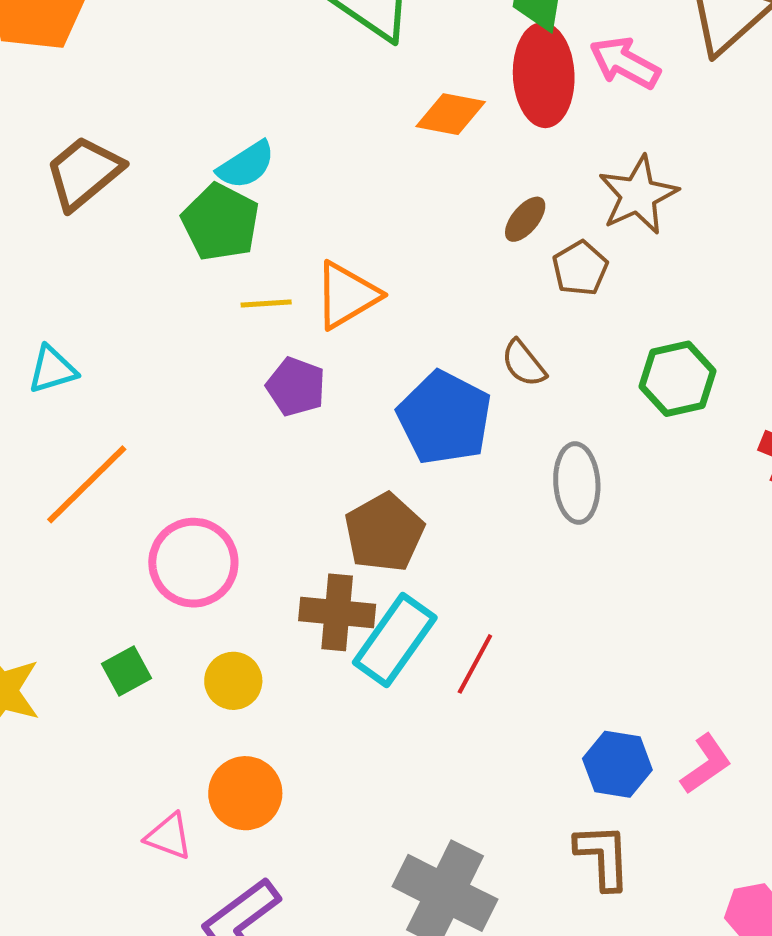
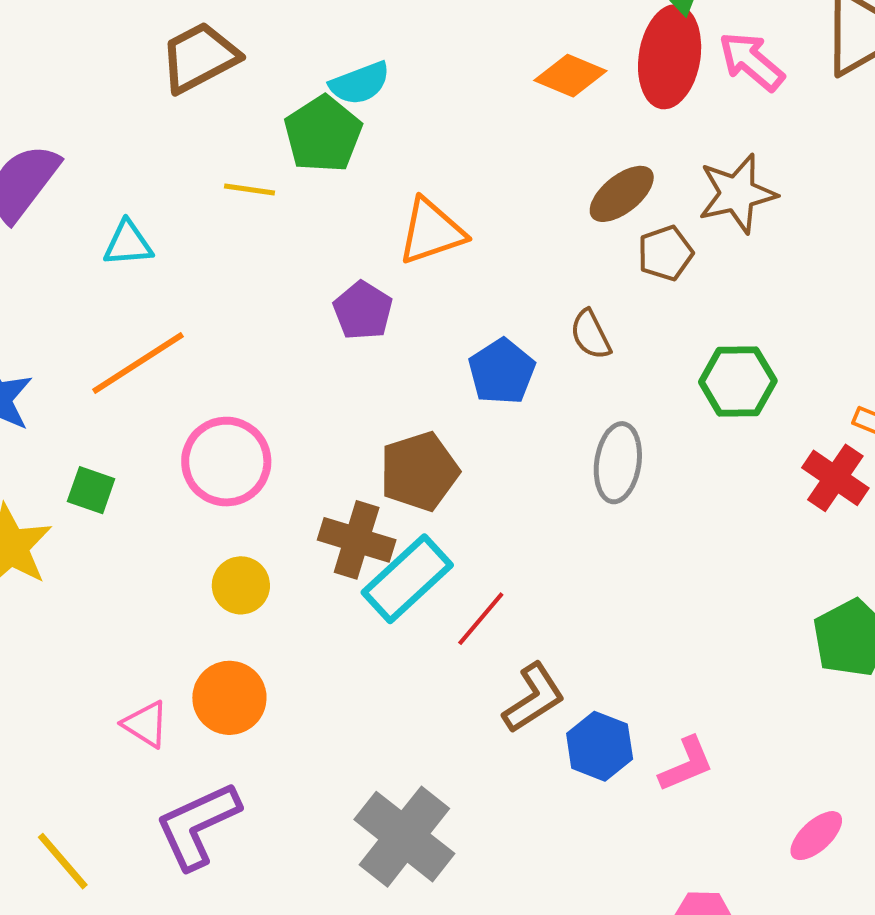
brown ellipse: (525, 219) -> (622, 194), size x1.4
yellow line: (266, 304) -> (250, 189), moved
blue pentagon: (444, 418) -> (502, 372), size x0.7
green square: (126, 671) -> (91, 490), moved, turned 36
brown L-shape: (603, 857) -> (534, 698), moved, turned 48

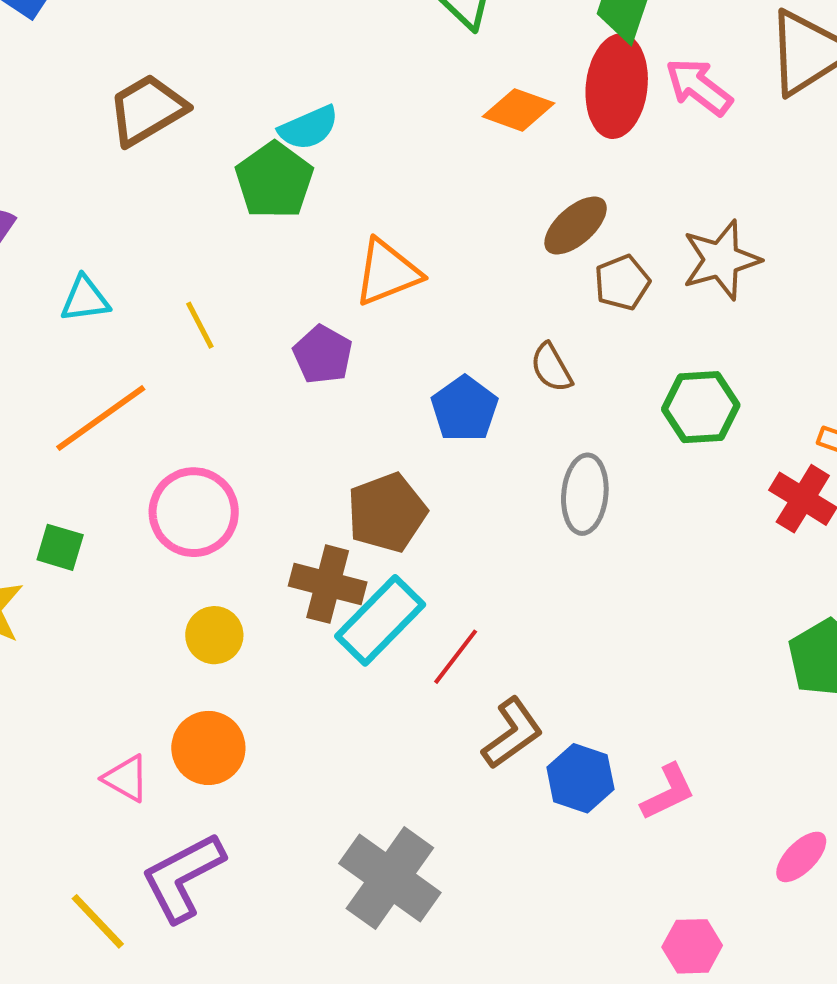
yellow line: (250, 189) -> (200, 325), moved, turned 57
brown star: (737, 194) -> (721, 260), moved
yellow line: (63, 861) -> (98, 921), moved

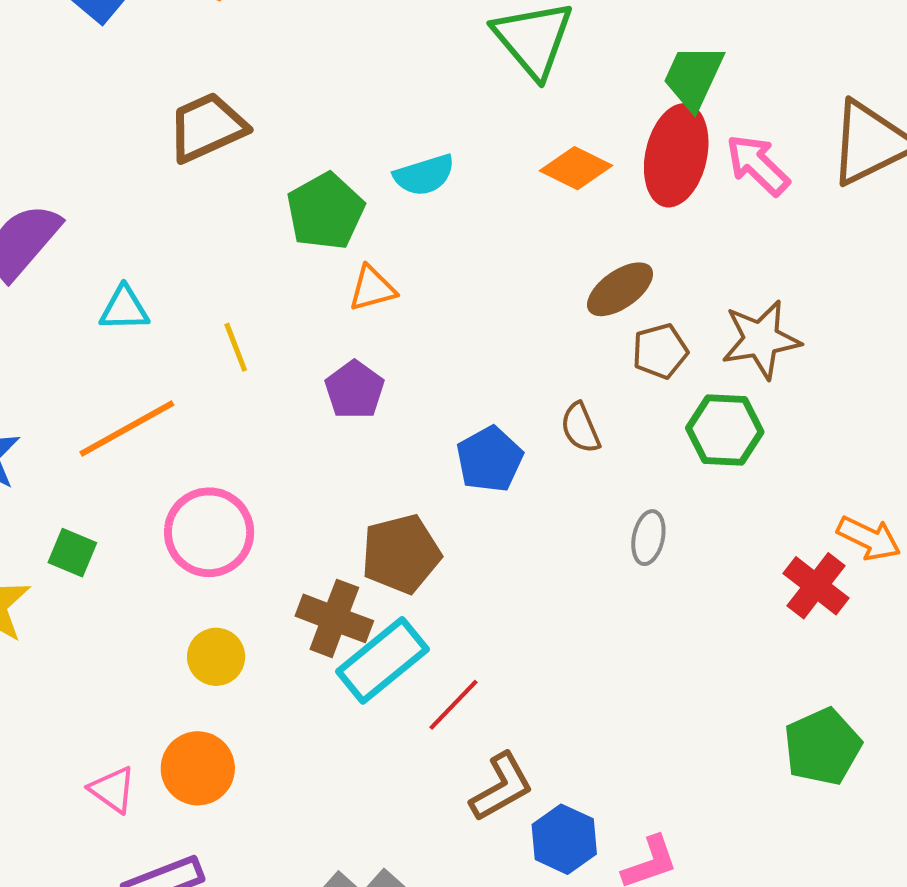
cyan semicircle: (309, 128) -> (424, 175), moved
orange triangle: (387, 272) -> (372, 288), moved, size x0.7
green hexagon: (701, 407) -> (725, 430), moved
gray ellipse: (585, 494) -> (648, 538), moved, size x0.7

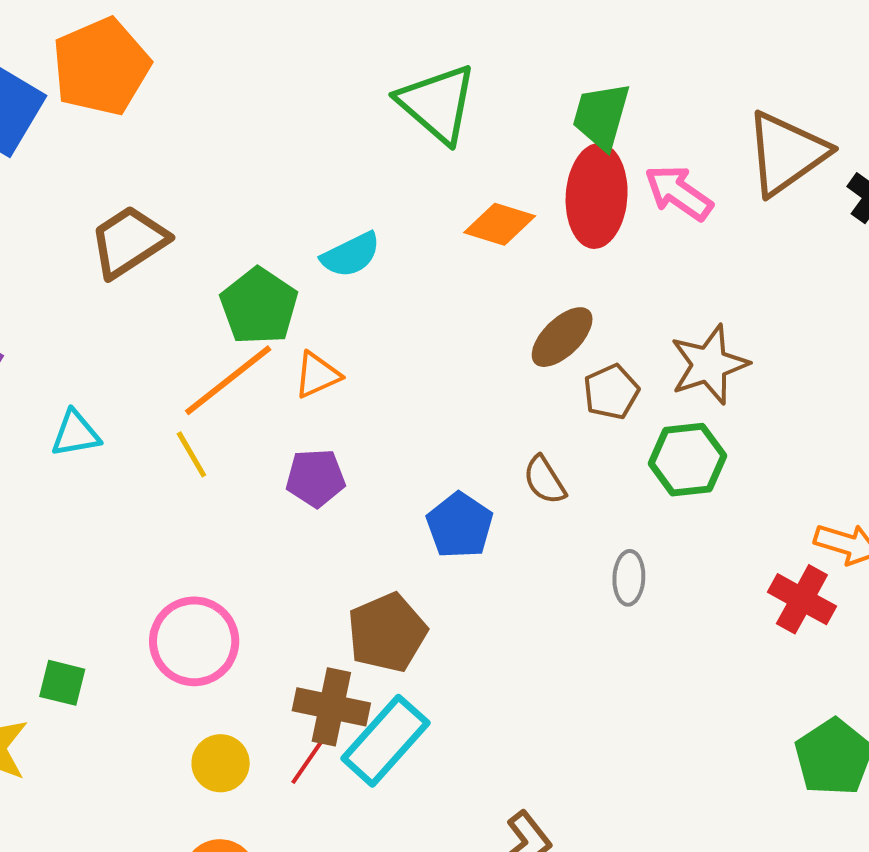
purple pentagon: (355, 390) -> (316, 478), turned -30
orange line: (127, 428) -> (228, 380), moved
red line: (454, 705) -> (312, 756), moved

